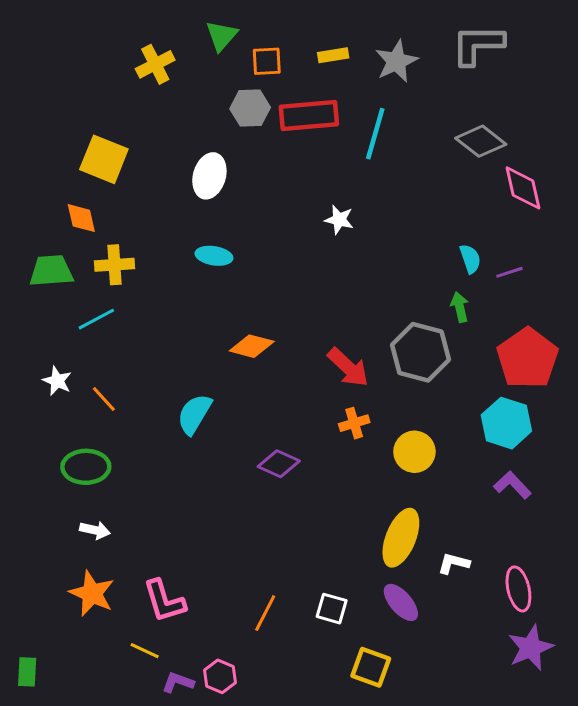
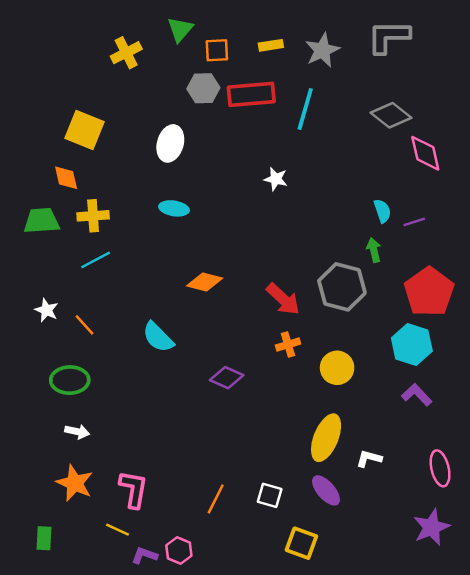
cyan line: (96, 319) -> (96, 260), moved
cyan semicircle: (194, 414) -> (158, 337), turned -76
pink ellipse: (518, 589) -> (440, 468), moved
pink L-shape: (164, 601) -> (134, 489), turned -153
green rectangle: (27, 672) -> (44, 538), moved

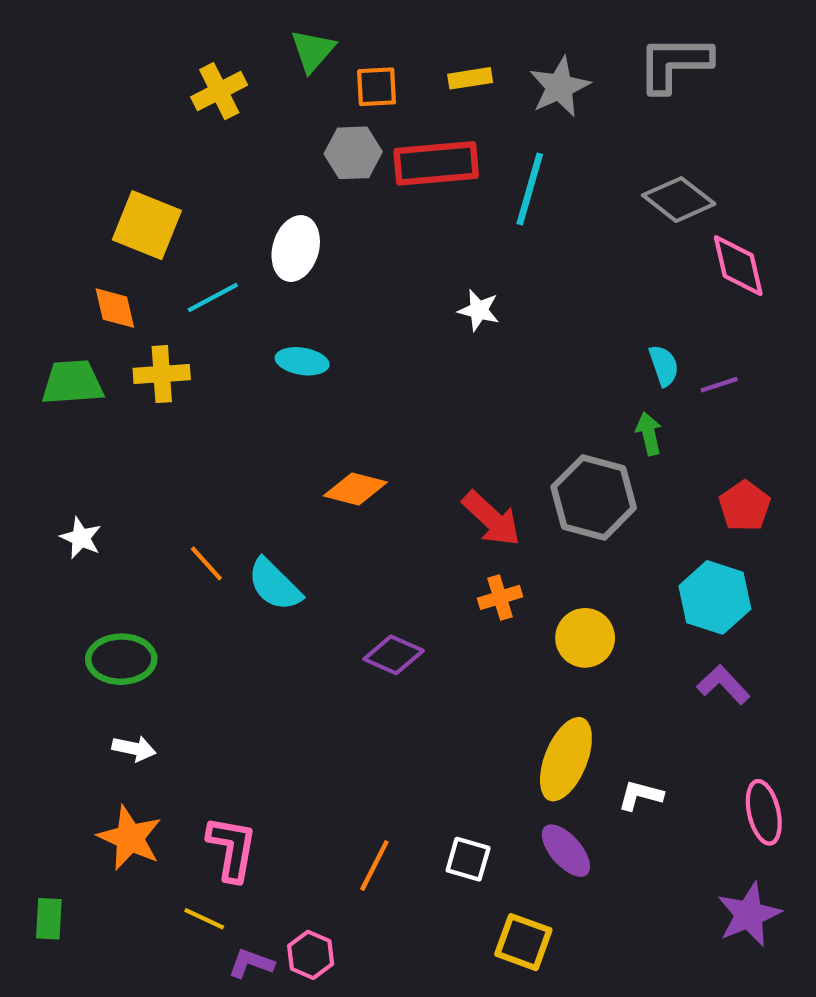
cyan line: (96, 260) -> (213, 297), moved
red pentagon: (429, 292) -> (745, 506), size x0.6
orange line: (84, 325) -> (206, 563), moved
green rectangle: (44, 538) -> (49, 919), moved

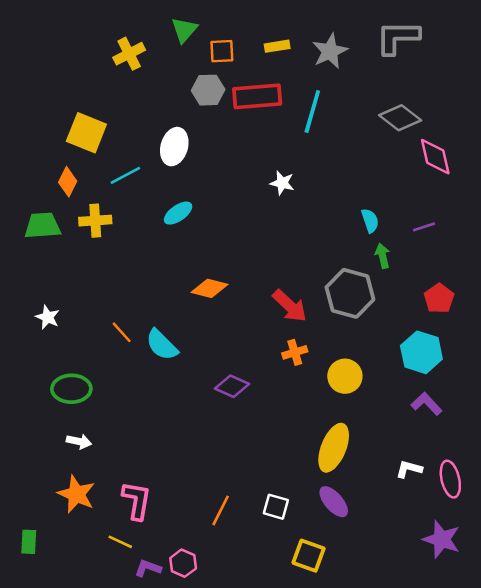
orange diamond: (115, 308) -> (68, 182), turned 40
cyan ellipse: (302, 361) -> (178, 213), turned -44
cyan semicircle: (664, 366) -> (370, 221), moved
white L-shape: (640, 795) -> (409, 469), moved
purple star: (749, 914) -> (442, 539), turned -30

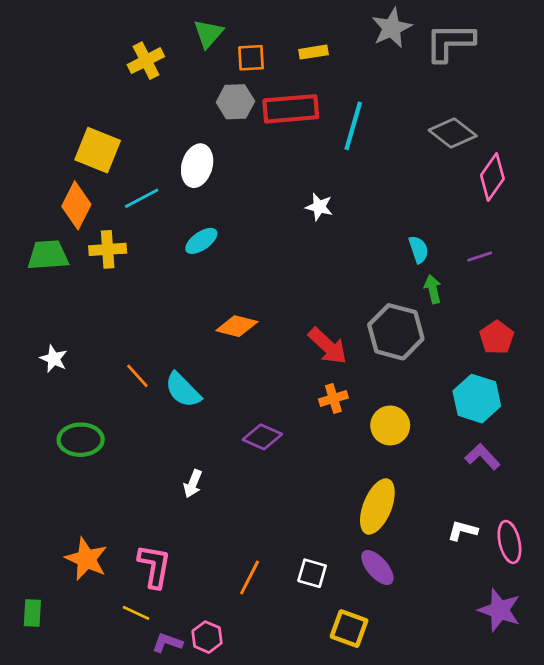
gray star: (330, 51) -> (392, 28), moved
pink diamond: (435, 157) -> (492, 177), turned 48
orange diamond: (68, 182) -> (76, 205), size x1.4
white arrow: (79, 441) -> (193, 484), moved, turned 100

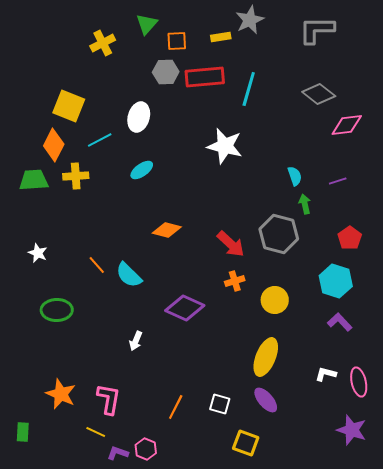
gray star: (392, 28) -> (250, 20), moved
pink diamond: (492, 177) -> (347, 125), turned 48
white star: (319, 207) -> (225, 146), size x1.8
purple diamond: (262, 437) -> (185, 308), size x1.4

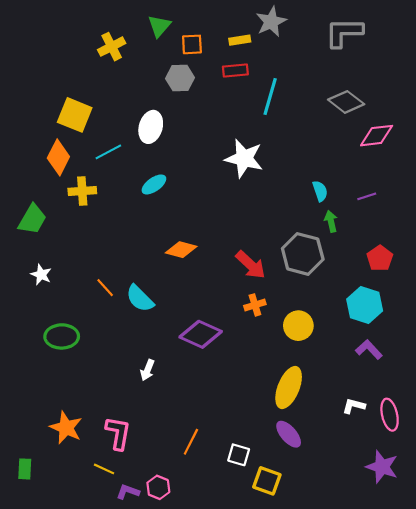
red rectangle: (205, 77) -> (235, 70), moved, size x0.6
green trapezoid: (34, 180) -> (32, 219), moved, turned 124
white square: (220, 404) -> (239, 455), moved

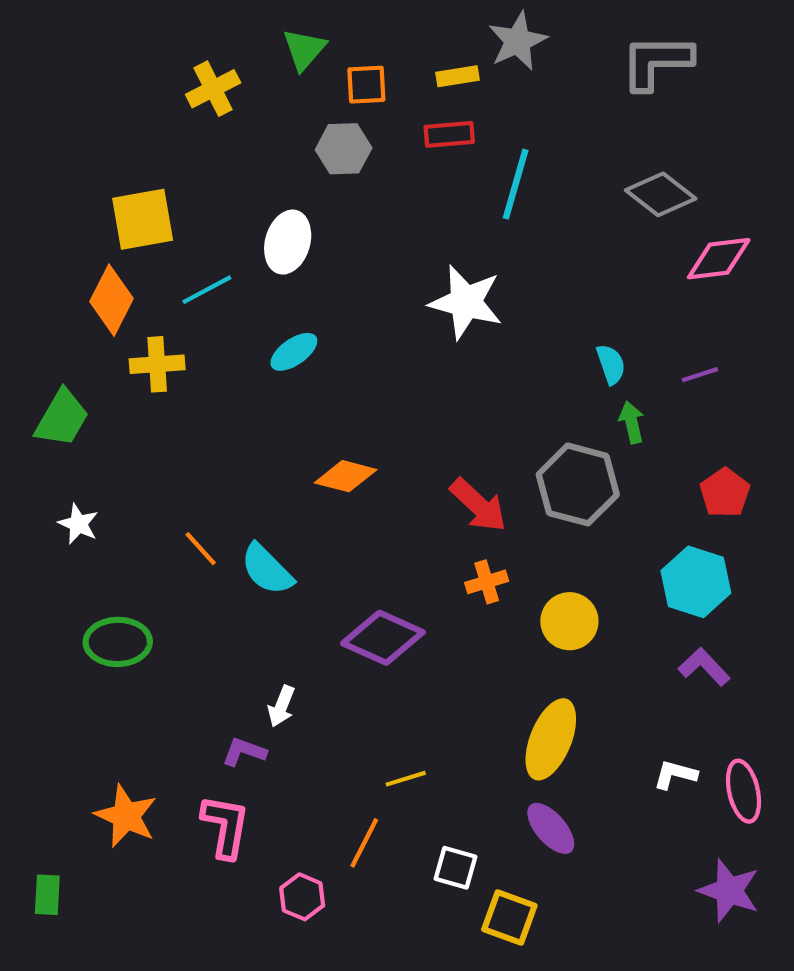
yellow square: (75, 115) -> (143, 219), turned -32
yellow line: (104, 469) -> (406, 779), moved, turned -42
pink hexagon: (158, 487) -> (302, 897), moved
purple L-shape: (128, 492) -> (244, 752), moved

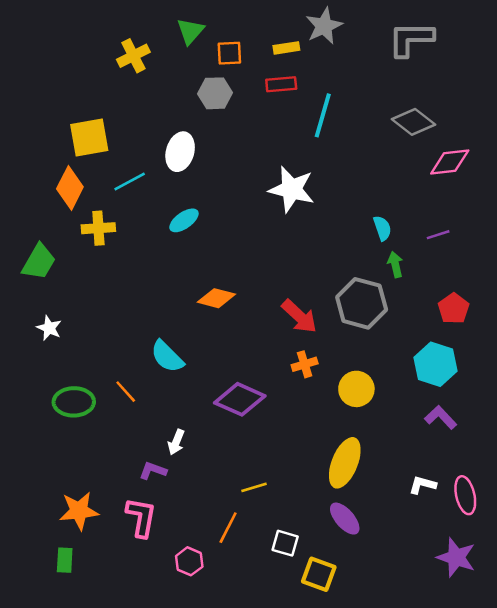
orange line: (201, 549) -> (126, 392), moved
orange star: (126, 816) -> (79, 511), turned -30
green rectangle: (47, 895) -> (65, 560), moved

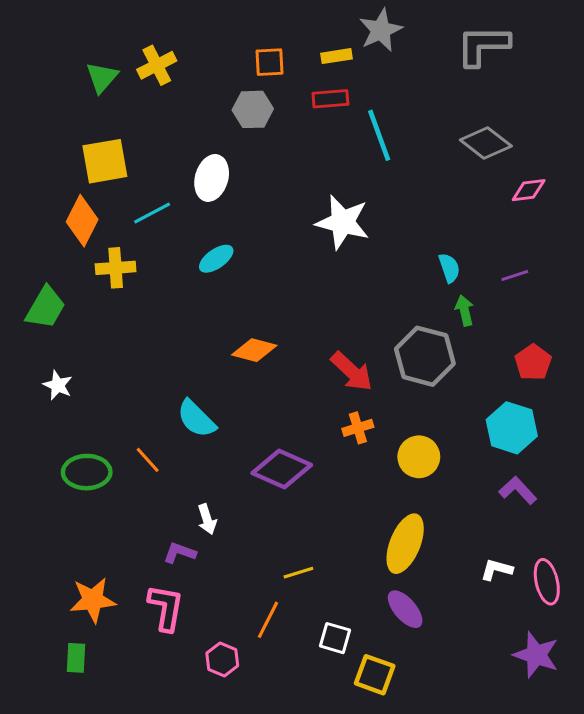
green triangle: (190, 31) -> (102, 77), moved
cyan line: (323, 115) -> (379, 135), turned -36
pink diamond: (450, 162) -> (529, 190), size x0.7
white arrow: (176, 442) -> (207, 519), turned -40

